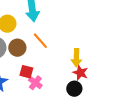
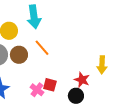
yellow arrow: (76, 58) -> (102, 65), moved
red square: (26, 72) -> (50, 85), moved

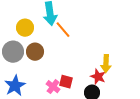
orange line: (42, 48) -> (63, 30), moved
yellow arrow: (102, 65) -> (106, 64), moved

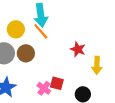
orange line: (63, 30) -> (41, 31), moved
red star: (98, 77) -> (78, 49), moved

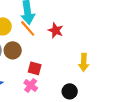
red star: (78, 49) -> (56, 30), moved
red square: (57, 83) -> (35, 68), moved

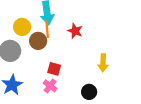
orange line: (28, 28) -> (47, 29), turned 36
brown circle: (13, 50) -> (38, 41), moved

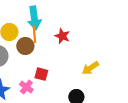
yellow arrow: (103, 63) -> (90, 68), turned 54
pink cross: (50, 86) -> (26, 87), moved

